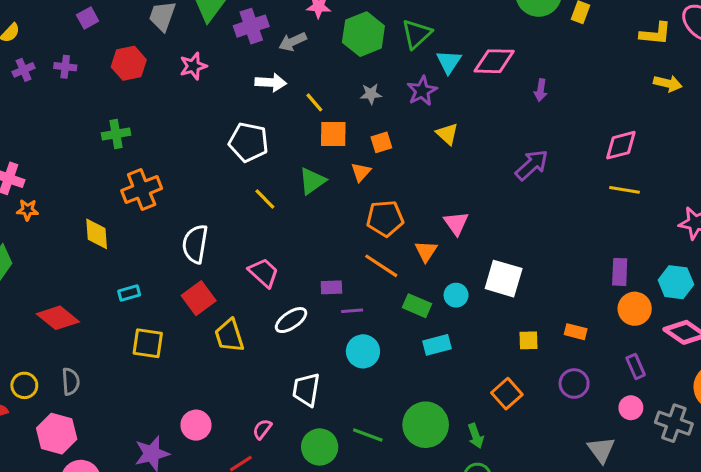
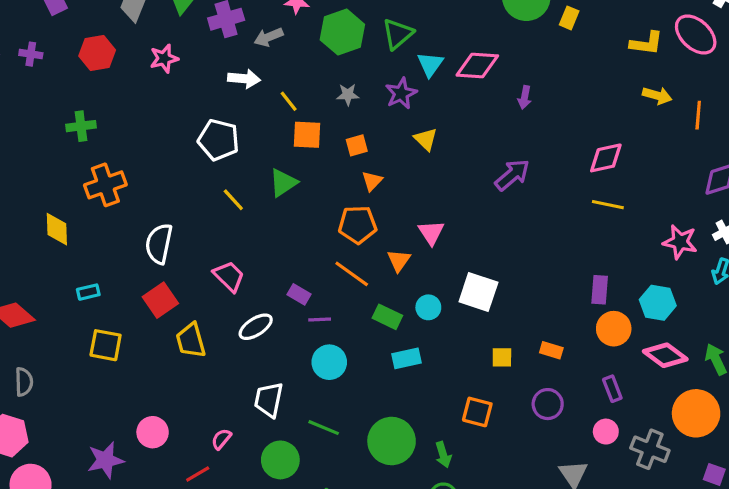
orange triangle: (361, 172) -> (372, 181), moved
purple rectangle: (331, 287) -> (299, 294), turned 30
orange square: (507, 394) -> (477, 412), turned -36
green line: (368, 435) -> (324, 428), moved

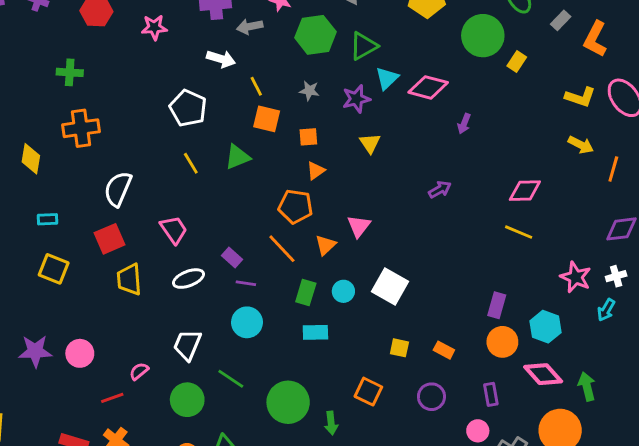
purple arrow: (512, 175) -> (440, 189), size x0.7
green rectangle: (387, 317) -> (306, 293), turned 70
purple star: (105, 460) -> (35, 351), moved

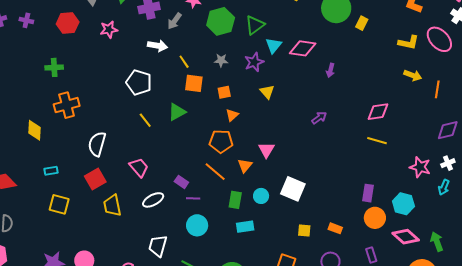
gray arrow: (250, 27) -> (175, 21), turned -36

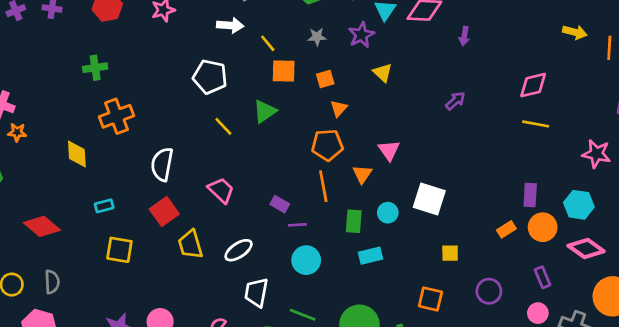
orange line: (215, 172) -> (323, 186), turned 45
white ellipse: (153, 200) -> (239, 250), moved
orange rectangle: (335, 228) -> (506, 229), moved, turned -48

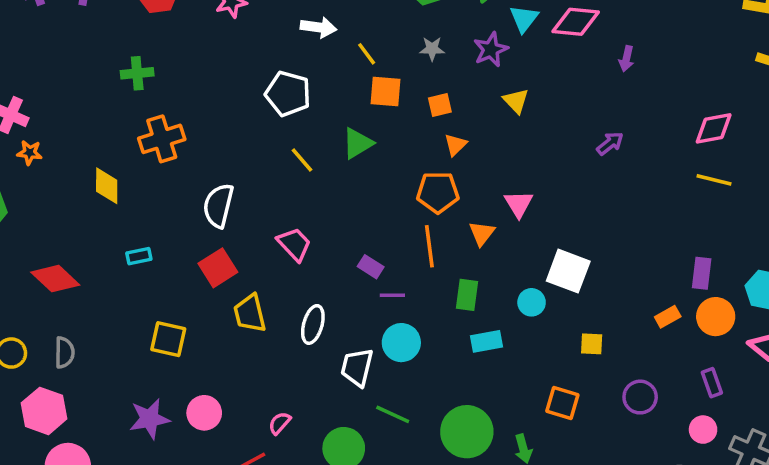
cyan circle: (388, 213) -> (532, 302), moved
yellow square: (119, 250) -> (168, 339), moved
white ellipse: (239, 250) -> (313, 324), turned -44
white trapezoid: (256, 292) -> (357, 367), moved

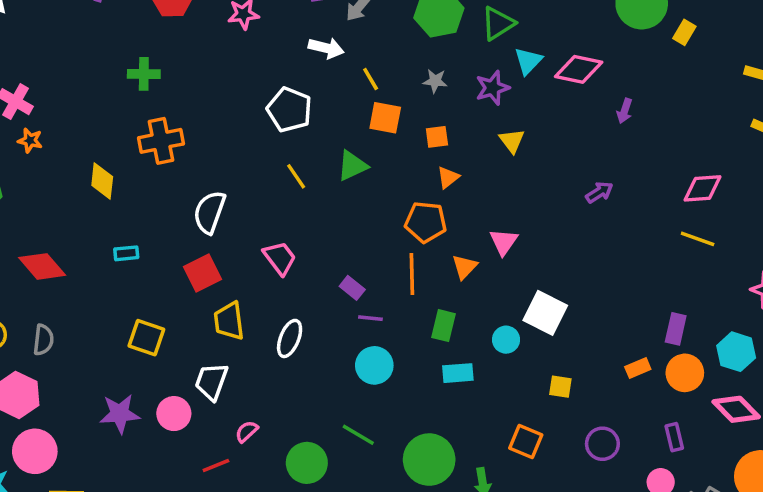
white trapezoid: (357, 367) -> (211, 382), moved

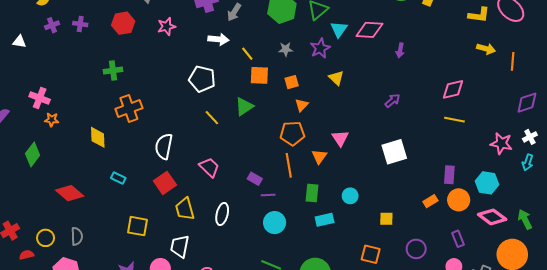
cyan rectangle: (126, 253) -> (118, 178), turned 40
white square: (545, 313) -> (394, 152), moved, turned -35

